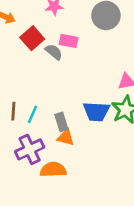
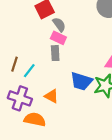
pink rectangle: (69, 41) -> (58, 38), moved
gray rectangle: (61, 122) -> (55, 53), moved
purple cross: (30, 149) -> (20, 98), turned 30

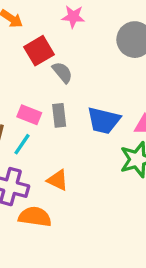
pink rectangle: (58, 38) -> (29, 115), moved
blue trapezoid: (81, 81) -> (104, 120), moved

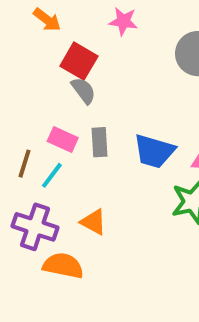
red square: (39, 51) -> (79, 61), turned -32
gray semicircle: (62, 72) -> (83, 91), moved

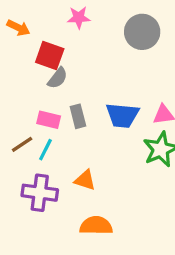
gray semicircle: (83, 91) -> (58, 78), turned 85
brown line: (24, 164) -> (22, 144), turned 50
orange semicircle: (63, 266) -> (96, 226), moved

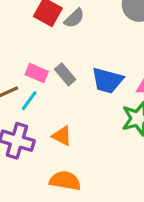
gray semicircle: (58, 78) -> (74, 18), moved
gray rectangle: (78, 116) -> (65, 74), turned -35

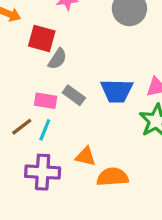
gray semicircle: (74, 18) -> (57, 59), moved
orange semicircle: (65, 181) -> (113, 177), moved

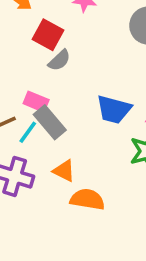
gray rectangle: (74, 95) -> (50, 122), moved, size x1.4

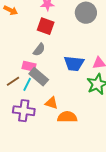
red square: (48, 35) -> (46, 26), moved
gray semicircle: (59, 60) -> (39, 50), moved

